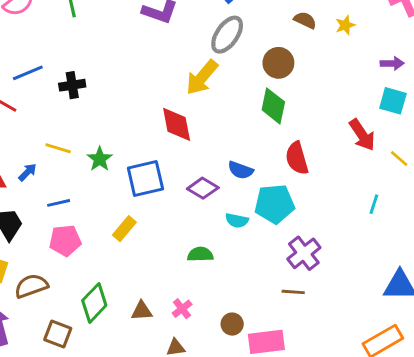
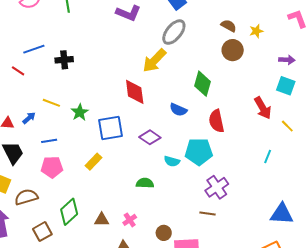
brown circle: (278, 63) -> (233, 50), moved
blue semicircle: (241, 170) -> (178, 110), moved
brown square: (58, 334) -> (42, 232), turned 36

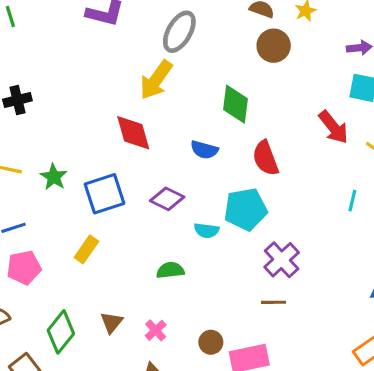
brown triangle: (102, 220) -> (112, 322), moved, turned -42

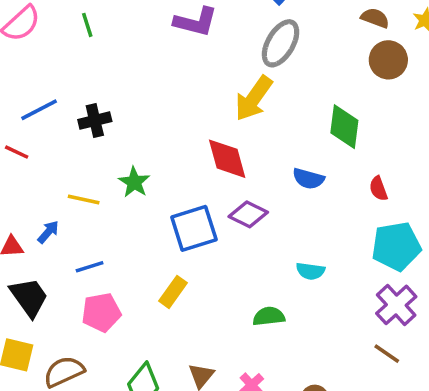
red semicircle: (266, 158) -> (378, 189), size x0.6
green star: (54, 177) -> (134, 182), moved
purple diamond: (167, 199) -> (248, 214), moved
cyan pentagon: (246, 209) -> (396, 246), moved
brown line: (274, 302) -> (387, 354), turned 35

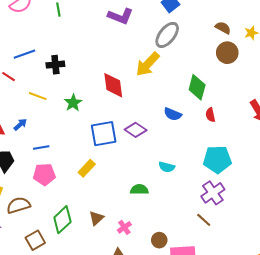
red diamond: (227, 159) -> (113, 85), moved
red semicircle: (378, 189) -> (210, 115), moved
yellow line: (84, 200) -> (38, 96), moved

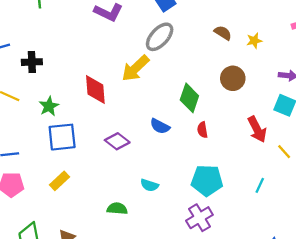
brown circle: (227, 53) -> (233, 78), moved
blue square: (104, 134) -> (62, 137), moved

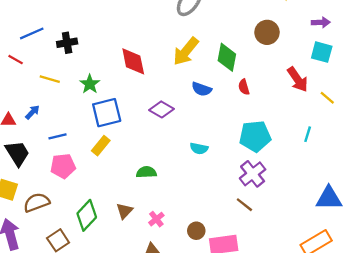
yellow arrow: (135, 68) -> (186, 51), moved
yellow rectangle: (59, 181) -> (101, 146), moved
green semicircle: (117, 209) -> (146, 172), moved

